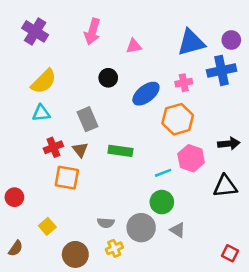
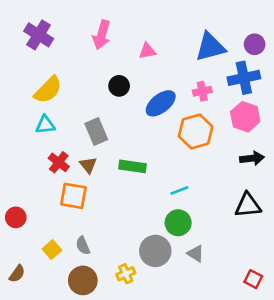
red cross: (53, 147) -> (59, 162), turned -30
pink hexagon: (191, 158) -> (245, 117), moved
gray semicircle: (106, 223) -> (83, 246), moved, turned 63

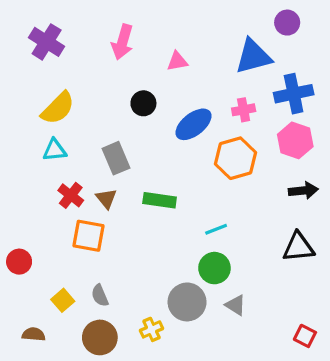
purple circle: (255, 44) -> (287, 23), moved
brown semicircle: (17, 274) -> (34, 334), moved, turned -120

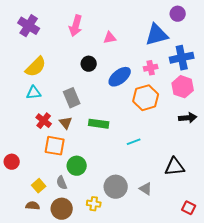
black triangle: (298, 247) -> (175, 167), moved
green circle: (214, 268) -> (77, 166), moved
yellow cross: (151, 329) -> (94, 204), turned 32
brown semicircle: (34, 334) -> (33, 206), moved

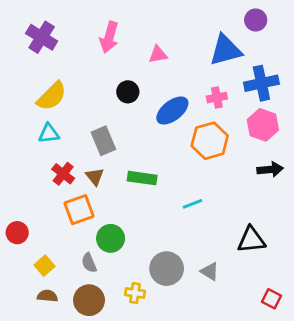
orange square: (55, 146) -> (79, 210), turned -30
yellow square: (39, 186) -> (44, 266), moved

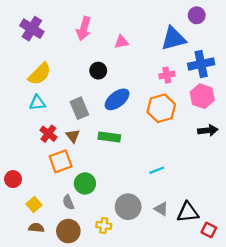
blue ellipse: (172, 111) -> (117, 99), moved
cyan line: (192, 204) -> (157, 170), moved
black triangle: (251, 240) -> (188, 212), moved

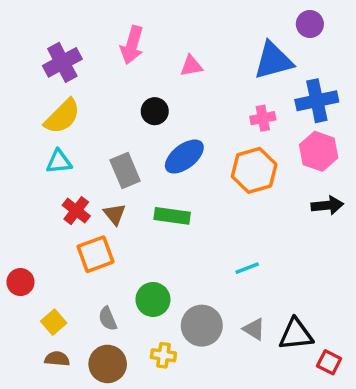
purple cross: (32, 29) -> (62, 62), moved, turned 30
green circle: (85, 183) -> (153, 299), moved

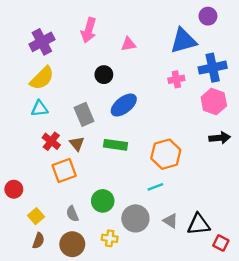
orange hexagon: (254, 170) -> (166, 154), moved
cyan line: (247, 268) -> (155, 187), moved
brown semicircle: (57, 359) -> (38, 241), turned 105

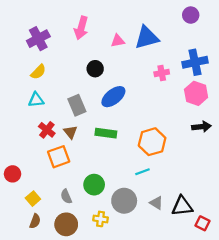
blue triangle: (183, 41) -> (147, 38), moved
yellow semicircle: (42, 78) -> (38, 72), size x0.7

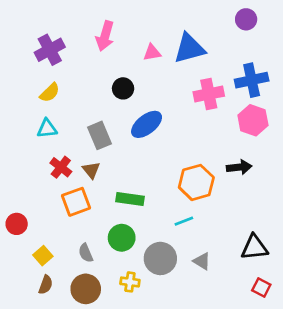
pink cross: (162, 73) -> (209, 94), size x1.5
black arrow: (201, 127) -> (239, 167), moved
green rectangle: (106, 133) -> (130, 199), moved
black triangle: (182, 206) -> (254, 247), moved

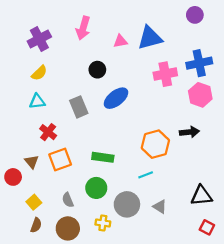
brown triangle: (91, 170) -> (32, 162), moved

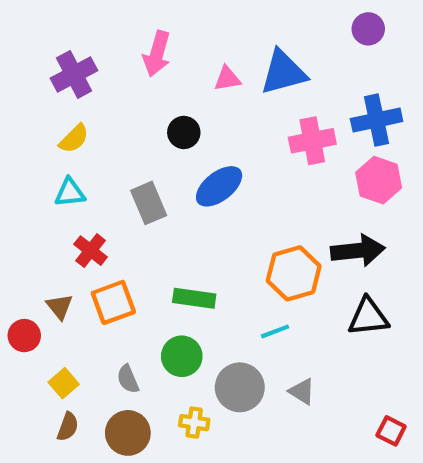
black arrow: (189, 132) -> (358, 251), size x1.4
black triangle: (201, 196) -> (368, 317), moved

